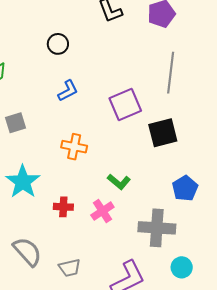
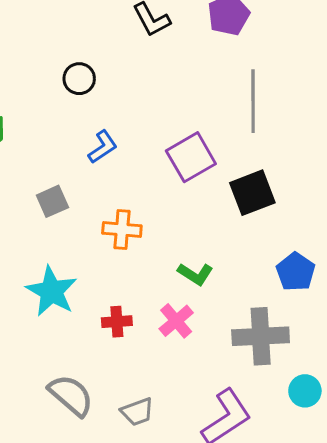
gray square: (16, 123) -> (52, 201), moved

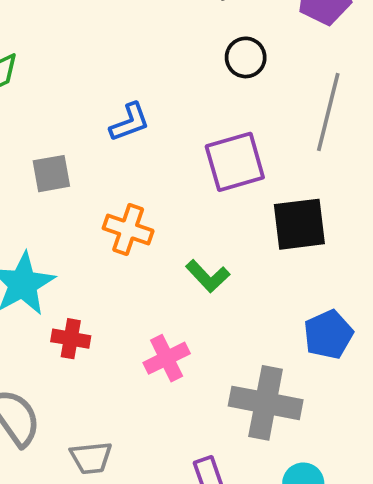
black circle: (79, 79) -> (246, 57), moved
green L-shape: (195, 274) -> (208, 276), moved
red cross: (117, 322) -> (71, 339), moved

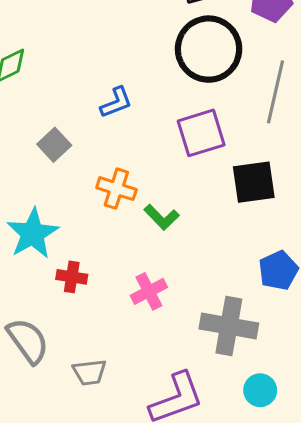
black circle: (246, 57) -> (209, 49), size x2.0
gray square: (51, 174) -> (54, 145), turned -32
green L-shape: (208, 276) -> (162, 217), moved

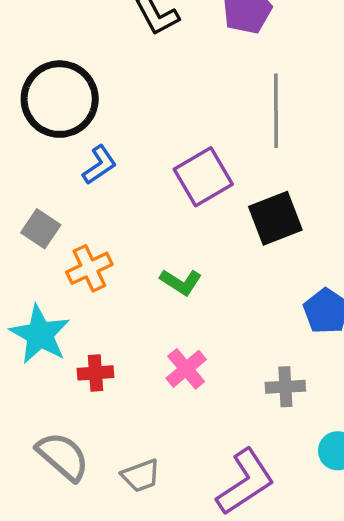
black circle: (209, 49) -> (60, 99), moved
orange cross: (116, 189) -> (89, 268), moved, turned -30
gray cross: (229, 326) -> (285, 387), size x0.6

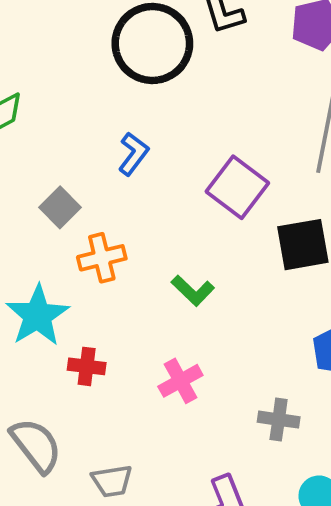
black circle: (60, 99) -> (152, 43), moved
blue L-shape: (100, 165) -> (133, 154), turned -30
purple square: (203, 177) -> (237, 187), turned -34

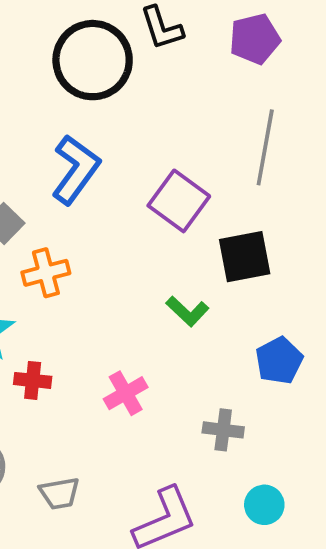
blue L-shape: (133, 154) -> (76, 169), size x1.6
green L-shape: (193, 291) -> (187, 311), moved

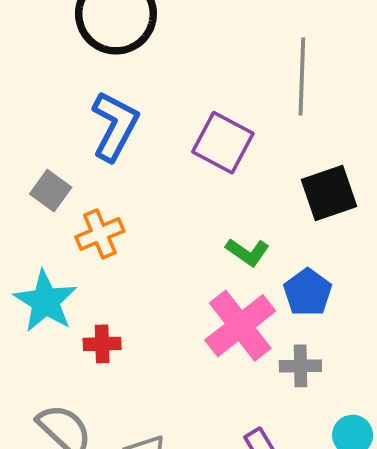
black square: (245, 257) -> (329, 193), moved
blue pentagon: (279, 361) -> (308, 292), moved
pink cross: (126, 393) -> (240, 326), moved, size x1.6

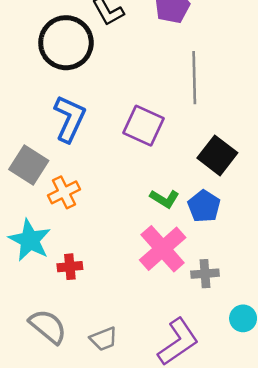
gray square: (51, 191) -> (29, 165), size x1.4
black square: (329, 193) -> (217, 155), turned -30
blue pentagon: (308, 292) -> (204, 206), moved

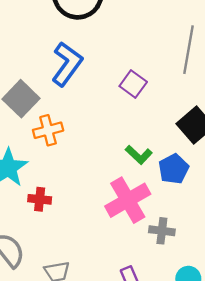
purple square: (143, 126) -> (133, 84), size x0.7

